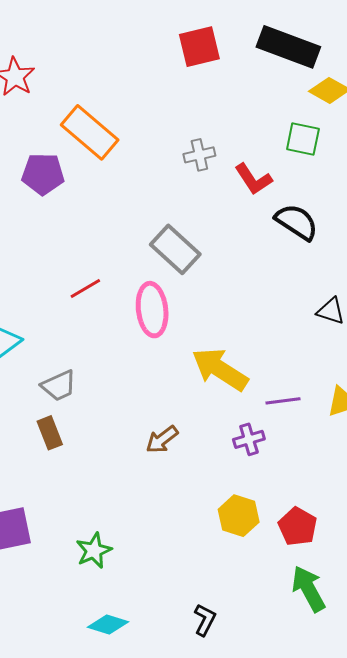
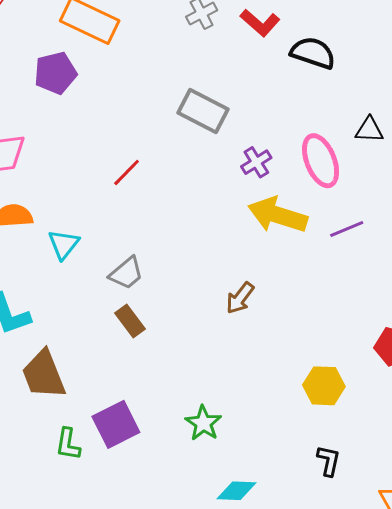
pink ellipse: (152, 310) -> (321, 161), moved
purple cross: (249, 439) -> (256, 162), moved
yellow hexagon: (239, 516) -> (324, 386), moved

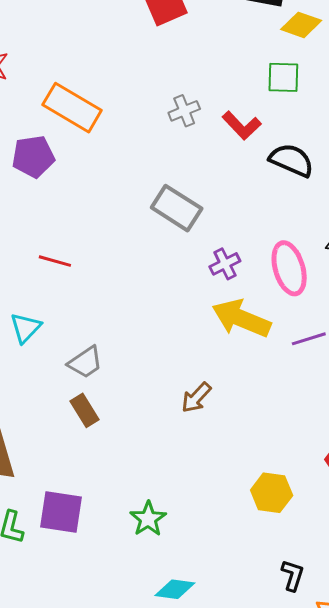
red line: (127, 172) -> (55, 261), moved, turned 56
purple square: (116, 424) -> (61, 512), turned 30
black L-shape: (329, 461) -> (293, 575), moved

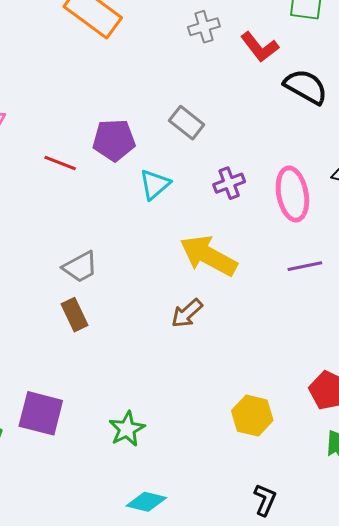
purple pentagon: (33, 157) -> (114, 140), moved
gray rectangle: (177, 208) -> (187, 123), size x0.7
yellow arrow: (241, 318) -> (208, 256), moved
cyan triangle: (25, 328) -> (155, 184), moved

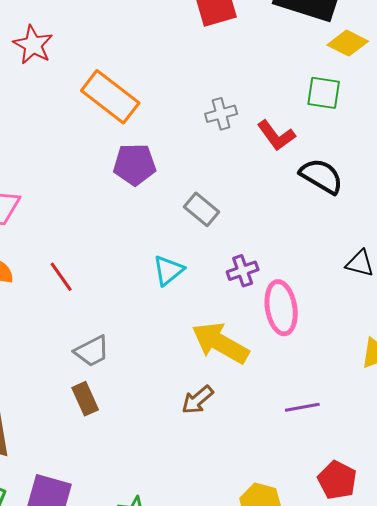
purple pentagon: (114, 140) -> (135, 164), moved
red line: (60, 163) -> (61, 277), moved, turned 32
pink ellipse: (292, 194) -> (281, 308), moved
purple line: (305, 266) -> (302, 407), moved

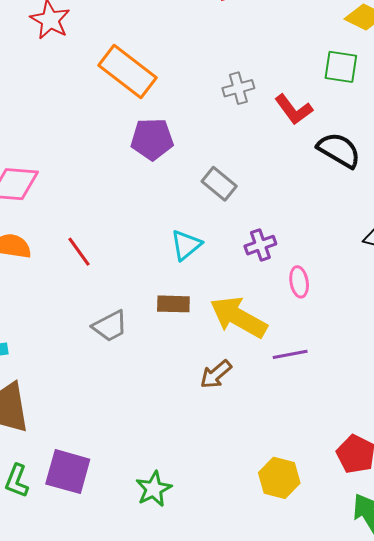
pink ellipse: (281, 308) -> (299, 282), size x0.6
brown rectangle: (85, 399) -> (173, 304), moved, turned -64
purple line: (302, 407) -> (290, 354), moved

